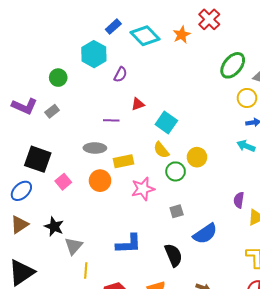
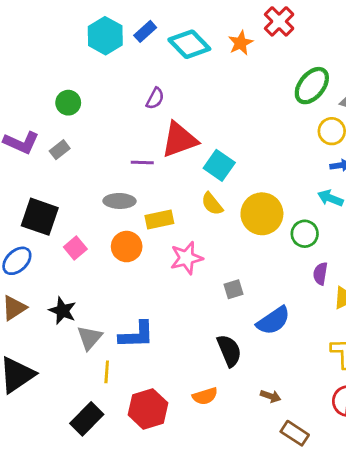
cyan hexagon: (94, 54) -> (105, 36), moved
red triangle: (138, 104) -> (179, 140), size x2.0
yellow circle: (197, 157) -> (262, 214), size x1.5
green circle: (176, 171) -> (305, 234), moved
blue L-shape: (129, 244) -> (137, 335), moved

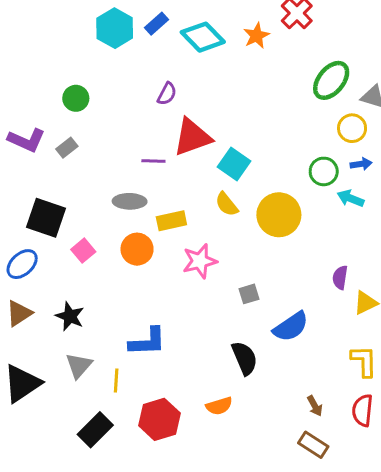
green circle: (305, 234) -> (324, 171), moved
gray triangle: (90, 338) -> (79, 366), moved
brown arrow: (270, 396) -> (315, 406), moved, turned 42

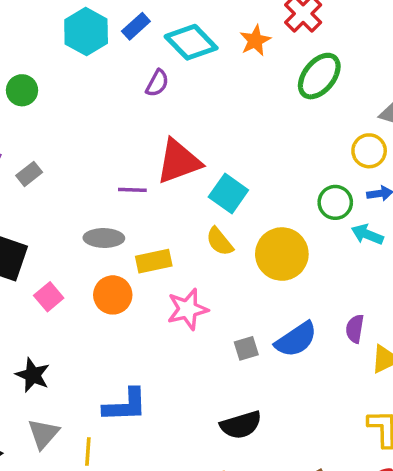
green ellipse: (331, 80) -> (319, 76), moved
purple semicircle: (167, 94) -> (157, 83), moved
green circle: (76, 98) -> (22, 90), moved
blue semicircle: (291, 327) -> (296, 339), moved
black semicircle: (245, 358) -> (241, 425), turned 96

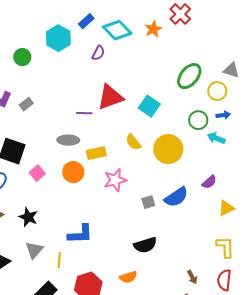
cyan hexagon: (86, 32) -> (58, 38), moved
green ellipse: (319, 76) -> (189, 76), moved
cyan square: (228, 193) -> (149, 106), moved
purple semicircle: (355, 329) -> (209, 182), moved, turned -140

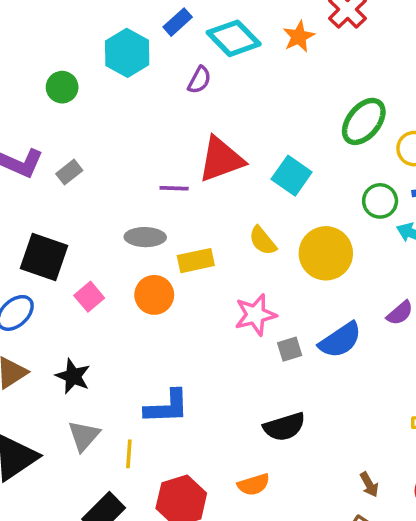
pink star: (115, 180) -> (255, 315), moved

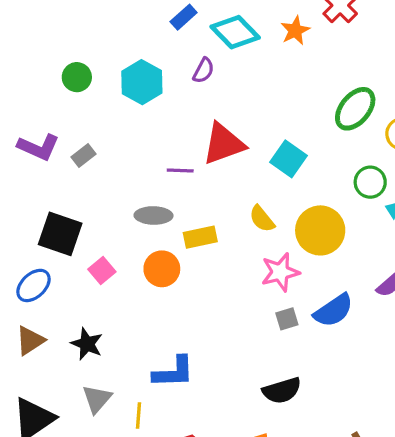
cyan hexagon: (127, 53) -> (142, 82), moved
pink star: (255, 315) -> (280, 272), moved

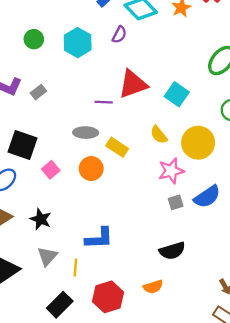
yellow rectangle: (200, 237) -> (117, 147), turned 45

